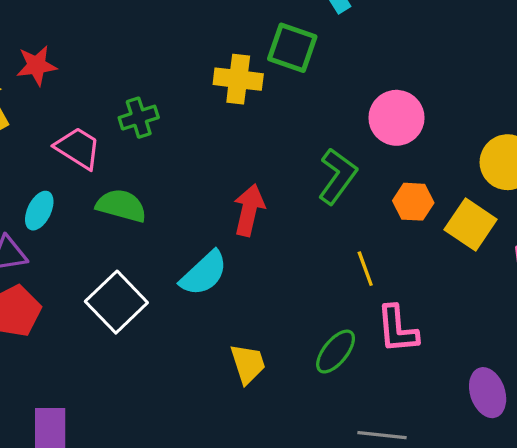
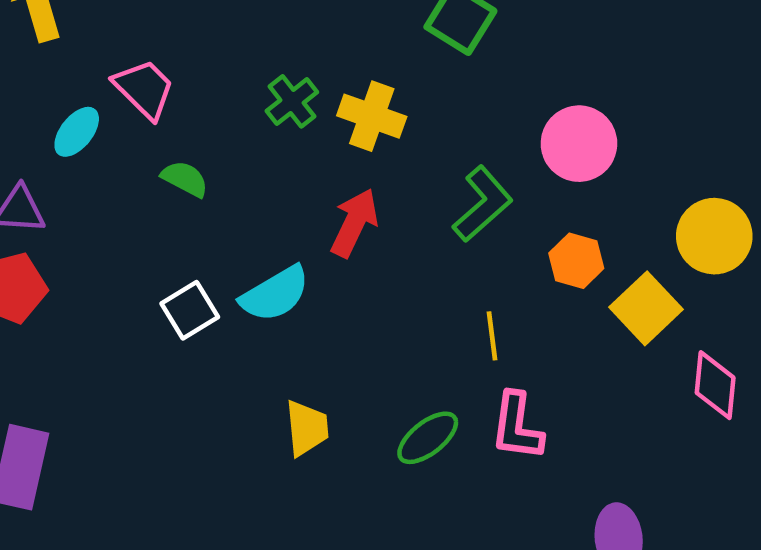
yellow cross: (238, 79) -> (372, 116), moved
green cross: (139, 118) -> (292, 101), moved, turned -33
green semicircle: (121, 206) -> (185, 179), size x0.7
cyan ellipse: (39, 211) -> (77, 132), moved
white square: (116, 302) -> (190, 310), moved, size x0.7

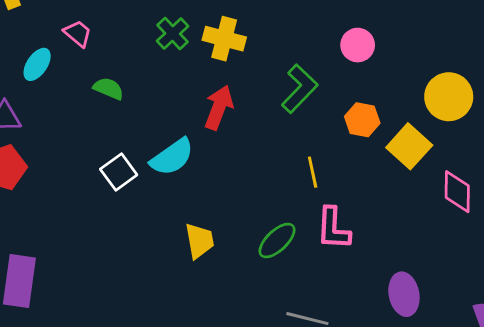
pink trapezoid: (144, 89) -> (78, 33), size x0.7
pink circle: (579, 144) -> (358, 45), size x0.7

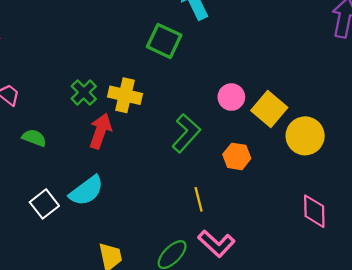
red arrow: (219, 107) -> (100, 131), moved
yellow square: (409, 146) -> (269, 109), moved
pink L-shape: (333, 228) -> (216, 244), turned -48

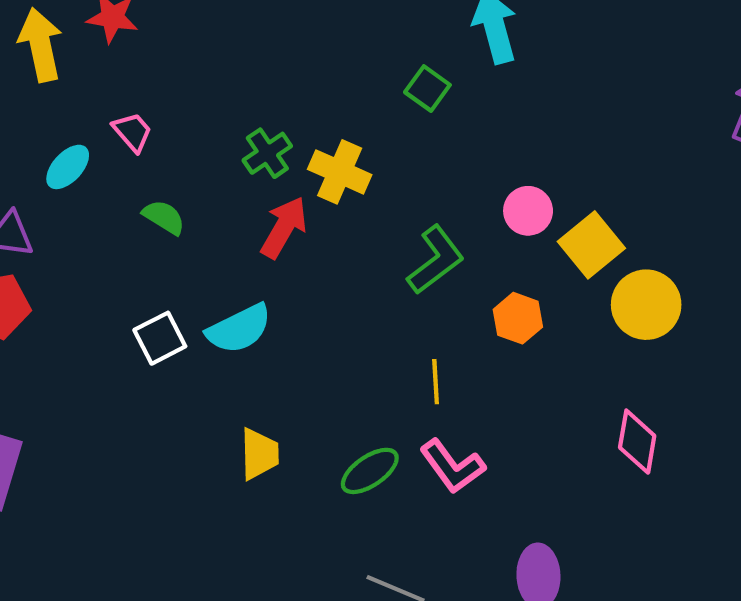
green square: (164, 41) -> (427, 89), size x0.7

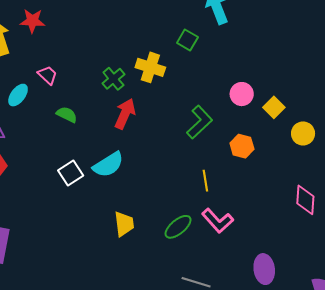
yellow cross: (340, 172) -> (150, 67), moved
yellow square: (591, 245) -> (274, 107), size x0.7
yellow circle: (646, 305) -> (303, 133), size x0.7

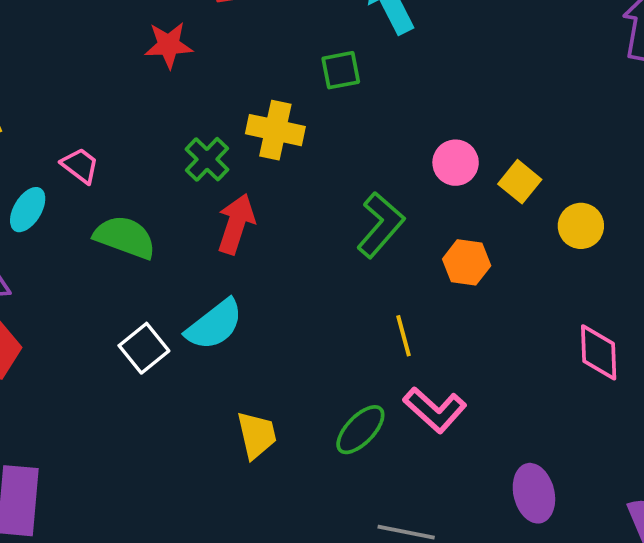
red star: (32, 21) -> (169, 45), moved
green square: (187, 40) -> (341, 70), turned -35
green semicircle: (67, 115) -> (125, 237), size x1.5

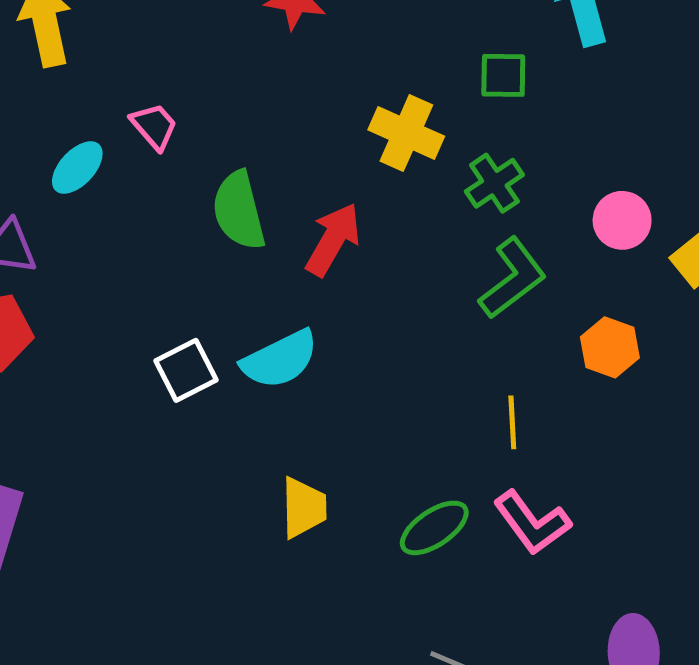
green cross: (207, 159) -> (494, 183), moved
green semicircle: (125, 237) -> (239, 211), moved, turned -136

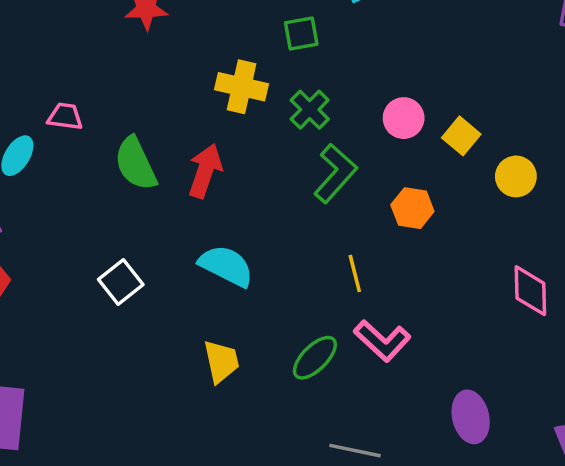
pink trapezoid: (154, 126) -> (65, 116), turned -30
cyan semicircle: (280, 359) -> (226, 266), moved, turned -116

